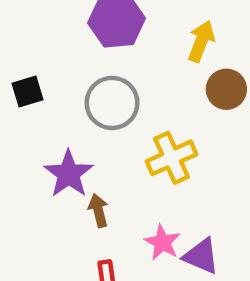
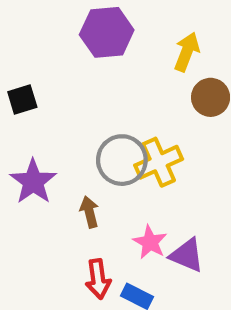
gray circle: (112, 103) -> (122, 160), moved
purple star: (69, 174) -> (33, 182), moved

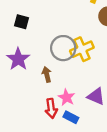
black square: (22, 99) -> (22, 22), moved, turned 32
pink star: (150, 242) -> (66, 97), moved

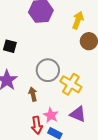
yellow cross: (82, 49) -> (71, 84), moved, turned -35

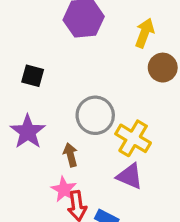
purple triangle: (78, 114) -> (130, 176), moved
pink star: (51, 115) -> (64, 189), moved

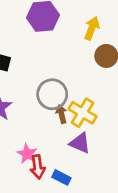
brown arrow: (71, 155) -> (61, 114), moved

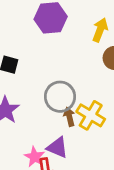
purple triangle: (80, 143) -> (57, 147), moved

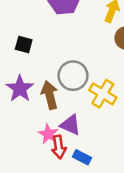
brown arrow: (69, 117) -> (50, 95), moved, size x1.5

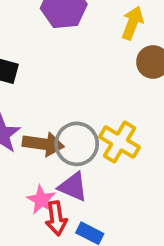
gray circle: (73, 76) -> (77, 144), moved
brown arrow: (50, 95) -> (43, 144), turned 112

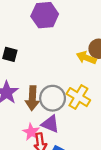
yellow arrow: (133, 23) -> (86, 58), moved, turned -90
brown arrow: (43, 144) -> (32, 98), turned 85

